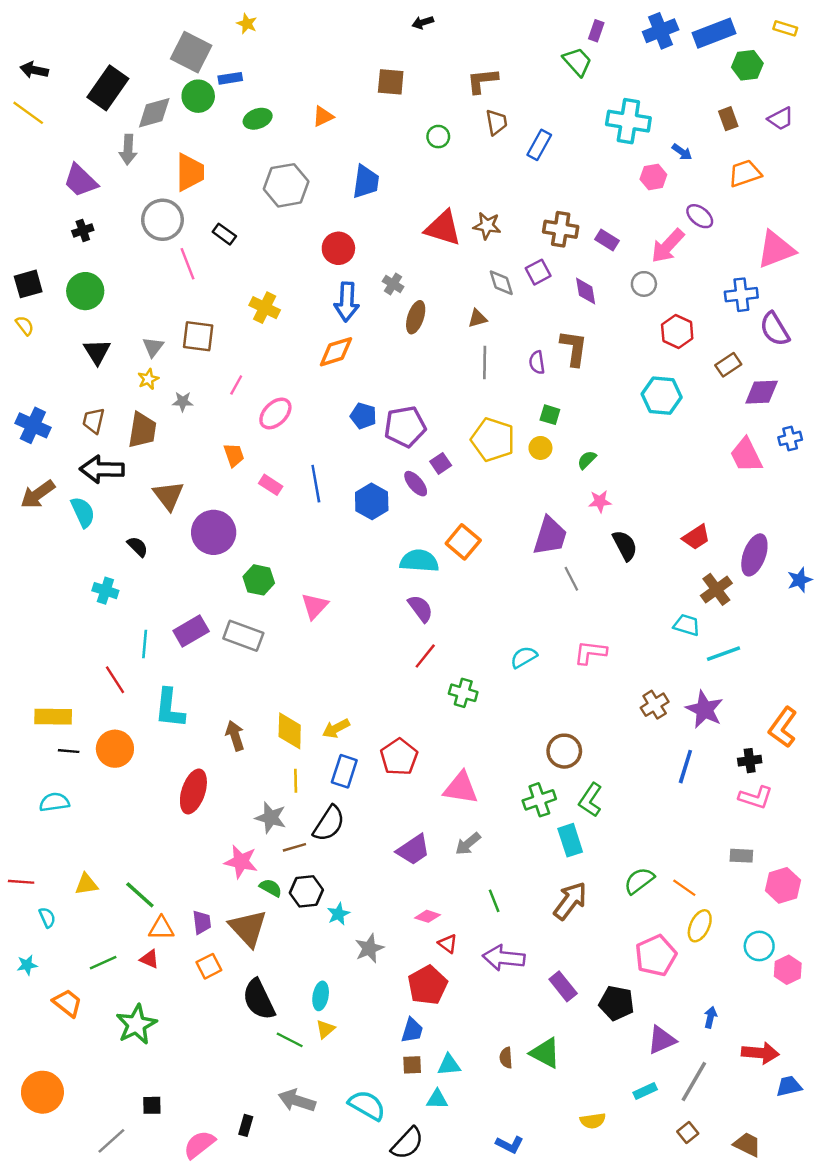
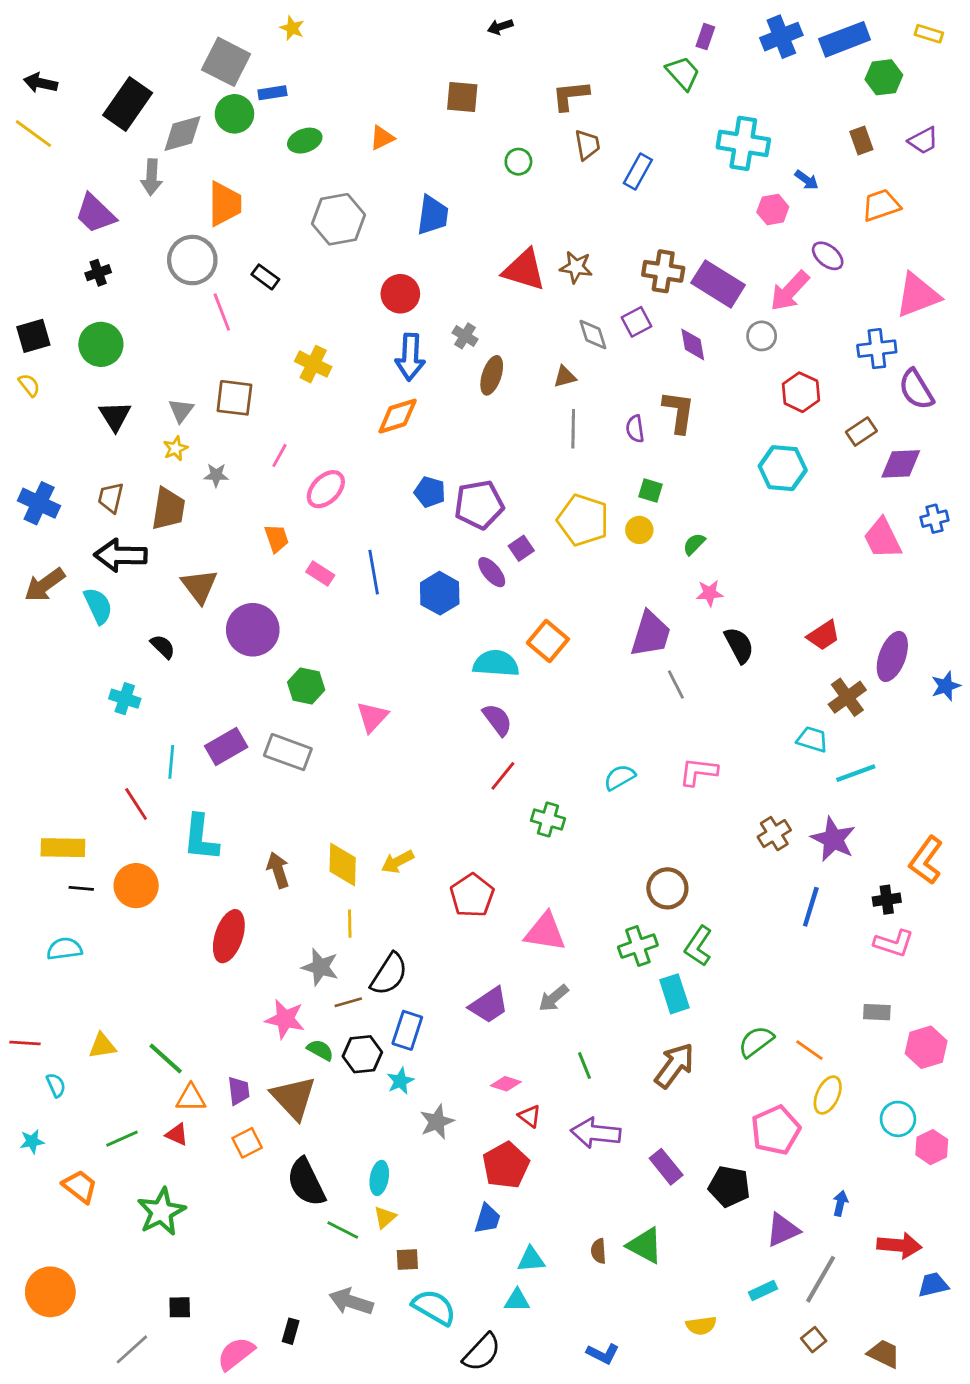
purple rectangle: (607, 240) -> (718, 284), size x1.8
blue rectangle: (344, 771) -> (407, 1030), moved
brown square: (412, 1065) -> (407, 1259), moved

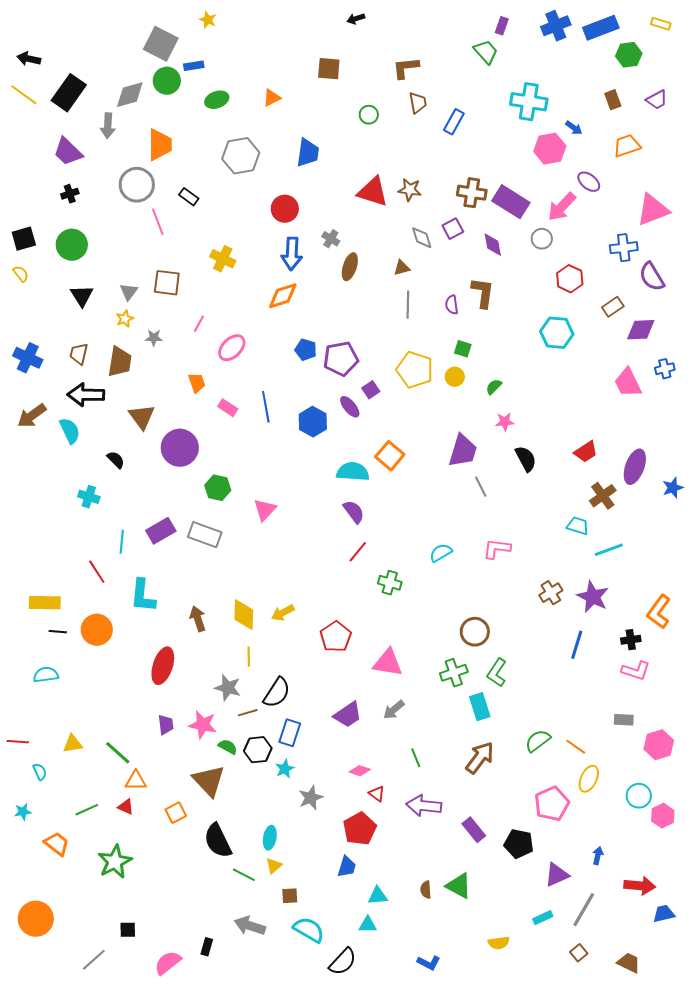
black rectangle: (128, 104) -> (69, 93), moved
pink hexagon: (773, 209) -> (550, 149), size x1.4
purple trapezoid: (239, 1091) -> (166, 725), moved

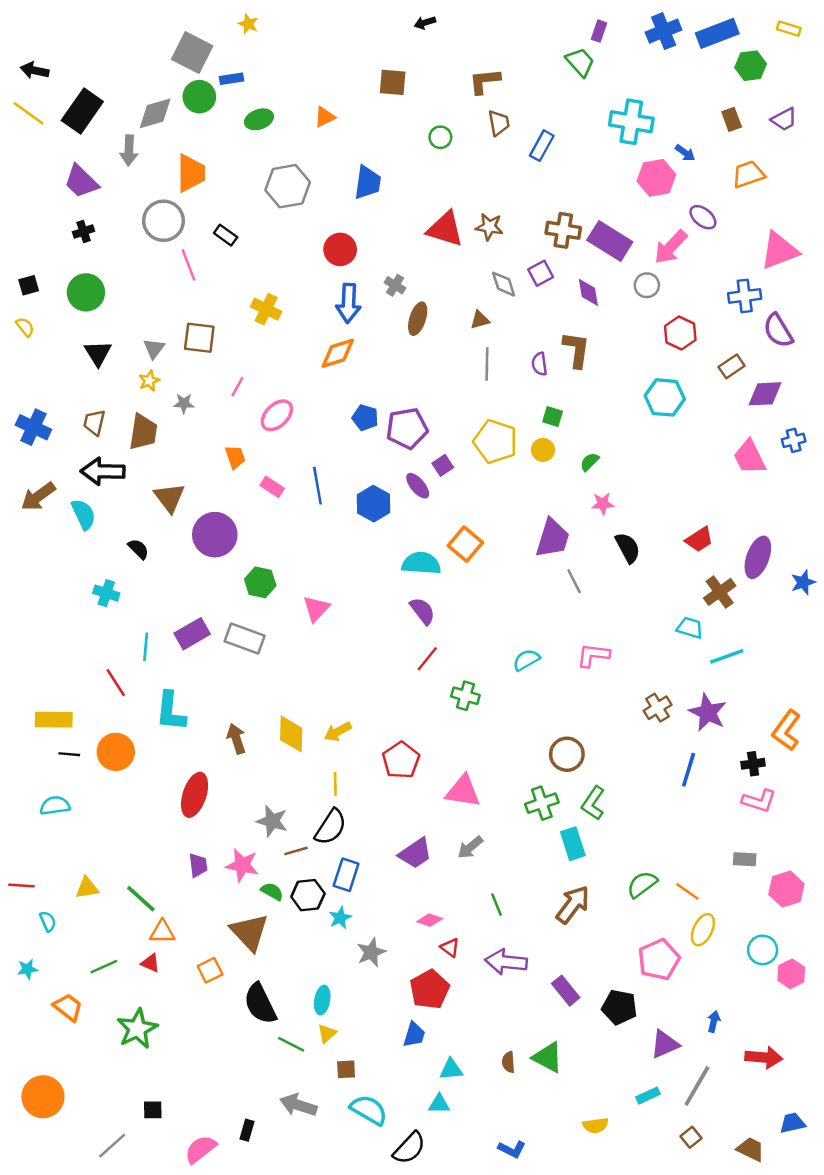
black square: (24, 239) -> (29, 285), size x0.7
yellow line: (249, 657) -> (335, 784), moved
blue trapezoid: (664, 914) -> (792, 1123), moved

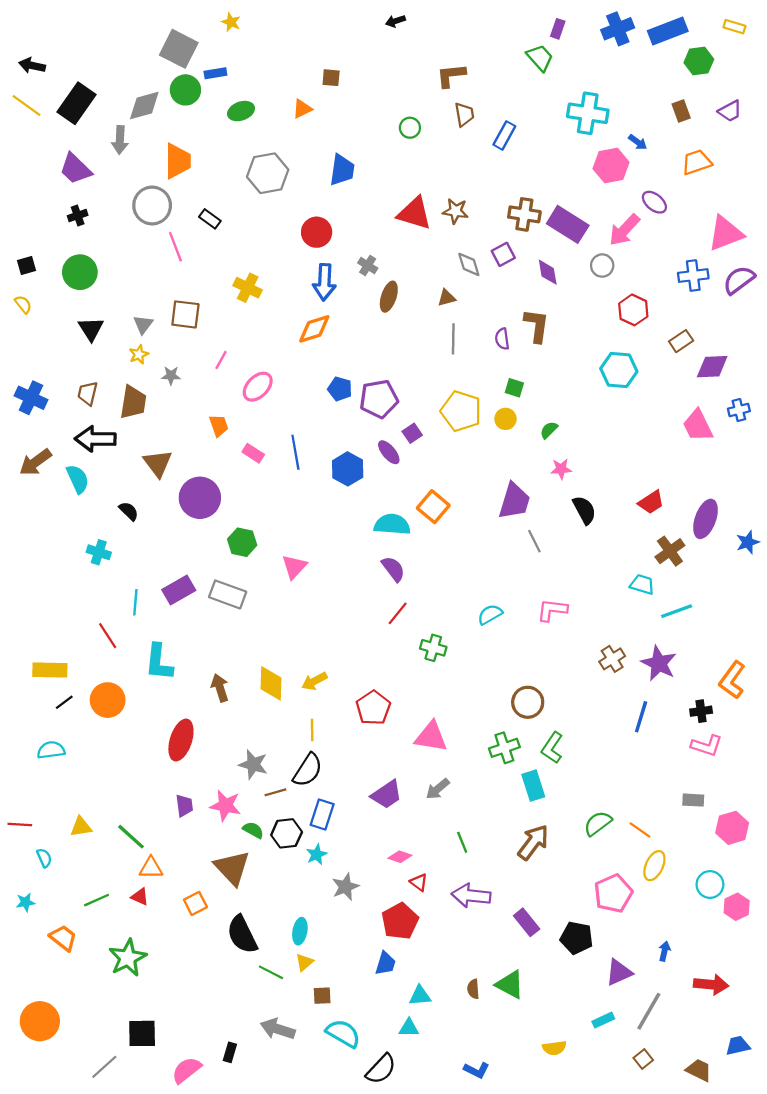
brown square: (393, 82) -> (331, 78), moved, size x0.7
purple semicircle: (778, 331) -> (739, 280), moved, turned 84
black line: (69, 754) -> (64, 702), turned -42
black square: (153, 1110) -> (142, 1033), size x1.6

